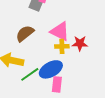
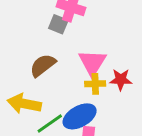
pink triangle: (60, 31) -> (92, 62), turned 35

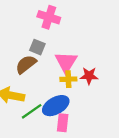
gray square: (58, 24) -> (37, 47), moved

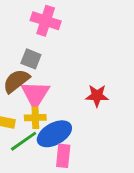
pink triangle: (66, 62) -> (35, 94), moved
yellow cross: (68, 79) -> (35, 118), moved

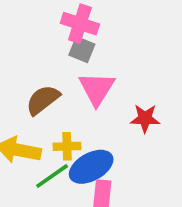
gray square: (31, 59) -> (82, 50), moved
pink triangle: (35, 94) -> (97, 89), moved

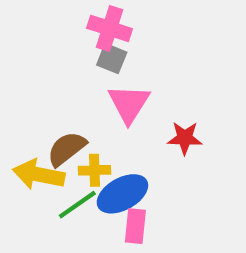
brown semicircle: (43, 100) -> (67, 149), moved

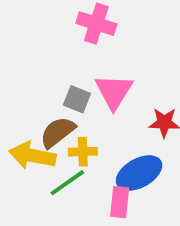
gray square: (112, 59) -> (77, 99), moved
blue ellipse: (122, 194) -> (139, 173), moved

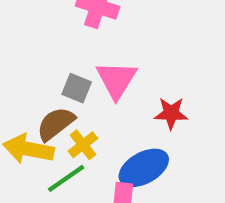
yellow cross: (83, 152) -> (83, 145), turned -36

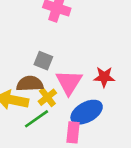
pink triangle: (116, 80) -> (69, 82), moved
brown semicircle: (56, 124) -> (30, 84), turned 35

